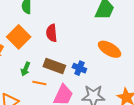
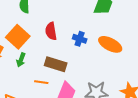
blue cross: (79, 68) -> (80, 39), moved
green arrow: (25, 69) -> (21, 60), moved

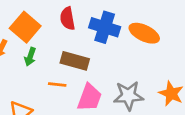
blue cross: (80, 39) -> (105, 27), size x1.6

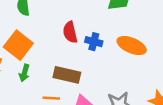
red semicircle: (67, 19) -> (70, 32), moved
blue cross: (105, 27) -> (94, 42), size x0.6

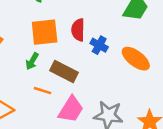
orange square: (18, 45) -> (45, 32), moved, turned 32
green arrow: (24, 73) -> (32, 61), moved

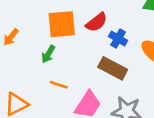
red semicircle: (78, 30) -> (96, 22), turned -130
brown rectangle: (64, 72) -> (113, 68), moved

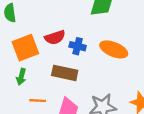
red semicircle: (96, 22) -> (55, 37), turned 36
brown rectangle: (113, 68) -> (65, 73), moved

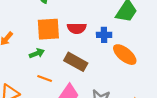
blue cross: (78, 46) -> (104, 35), moved, turned -32
green arrow: (21, 77) -> (37, 53), turned -144

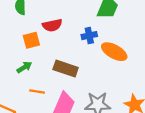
red semicircle: (77, 28) -> (52, 25), moved
orange square: (48, 29) -> (31, 40), size x0.7

